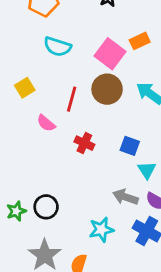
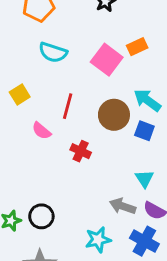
brown circle: (107, 89) -> (114, 115), moved
blue square: (130, 146) -> (144, 131), moved

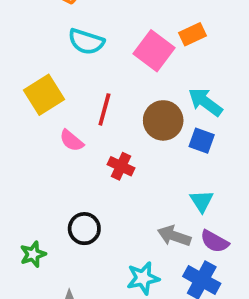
yellow square: (20, 94) -> (44, 95), size x1.5
black circle: (41, 216) -> (84, 229), moved

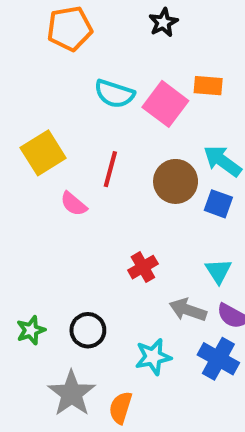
orange rectangle: (193, 34) -> (208, 86), turned 30
cyan semicircle: (86, 42) -> (114, 94), moved
red cross: (121, 166) -> (143, 267), moved, turned 35
black circle: (84, 229) -> (88, 330), moved

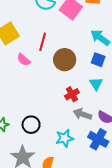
brown circle: (176, 181) -> (65, 60), moved
red cross: (143, 267) -> (72, 94), moved
cyan triangle: (218, 271) -> (96, 84), moved

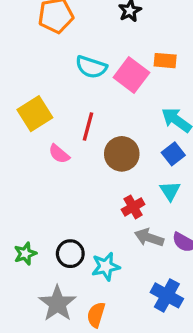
blue square: (98, 60) -> (173, 154), turned 32
cyan star: (65, 138) -> (106, 266), moved
blue cross: (98, 139) -> (167, 295), moved

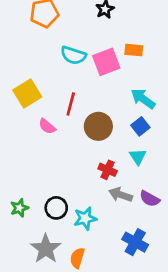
pink square: (131, 75) -> (106, 62), turned 32
red cross: (133, 207) -> (108, 170), turned -36

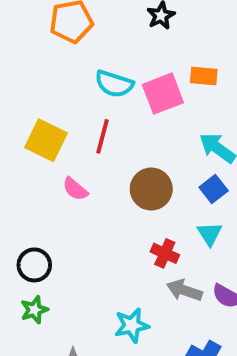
yellow square: (27, 93) -> (46, 140), turned -32
red line: (71, 104) -> (102, 136), moved
black circle: (56, 208) -> (34, 265), moved

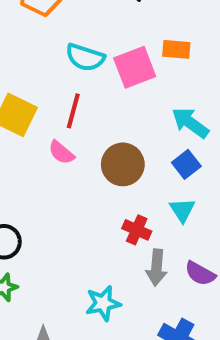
pink semicircle: (75, 189) -> (61, 153), moved
gray arrow: (184, 290) -> (157, 268), turned -104

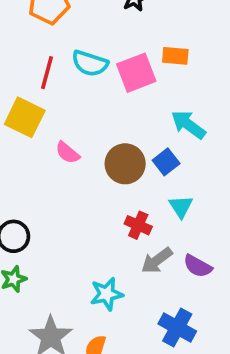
red line: (73, 111) -> (47, 73), moved
blue square: (186, 164) -> (166, 162), moved
gray arrow: (157, 268) -> (157, 261), turned 48

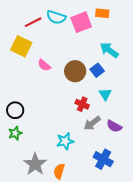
red line: (47, 73) -> (33, 22), turned 48

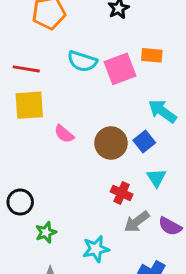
red line: (33, 22) -> (26, 69), moved, turned 36
yellow square: (21, 46) -> (29, 105), turned -30
green star: (15, 133) -> (46, 232), moved

